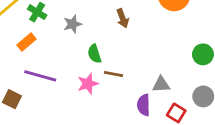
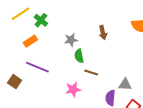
gray star: (72, 24) -> (71, 40), moved
pink star: (88, 84) -> (73, 89), moved

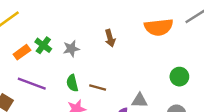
green cross: (41, 20) -> (43, 45), moved
green semicircle: (79, 56) -> (72, 83), moved

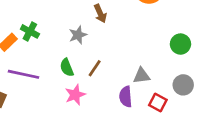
gray star: (71, 49) -> (78, 35), moved
brown line: (98, 87) -> (95, 68), turned -63

